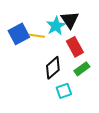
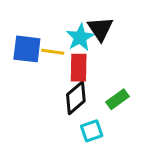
blue square: (19, 34) -> (27, 49), turned 35
red rectangle: (75, 47) -> (79, 68), moved, turned 30

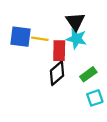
cyan star: (80, 37) -> (76, 39), moved, turned -30
cyan square: (92, 131) -> (95, 98), moved

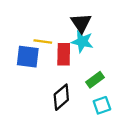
blue square: (20, 37) -> (28, 57), moved
black diamond: (57, 73) -> (61, 97), moved

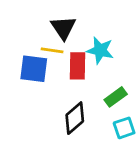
black triangle: (81, 23) -> (63, 28), moved

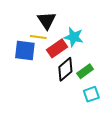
red rectangle: (78, 66) -> (57, 48), turned 54
black diamond: (75, 118) -> (65, 69), moved

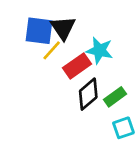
yellow line: (38, 37) -> (52, 50), turned -56
blue square: (25, 51) -> (39, 31), moved

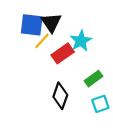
cyan star: (100, 50) -> (81, 41), turned 30
black diamond: (88, 94) -> (60, 96), moved, turned -30

